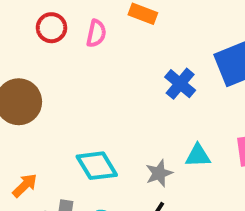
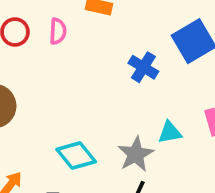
gray star: (159, 173) -> (136, 154), size x1.4

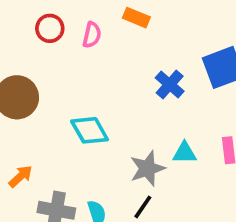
cyan diamond: (76, 156) -> (90, 130), moved

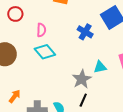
pink semicircle: (92, 35) -> (41, 30), moved
cyan diamond: (90, 130) -> (45, 52), moved

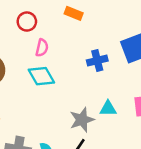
red circle: (15, 14) -> (27, 22), moved
blue cross: (85, 32) -> (97, 60), turned 35

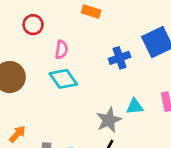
red circle: (27, 22) -> (33, 25), moved

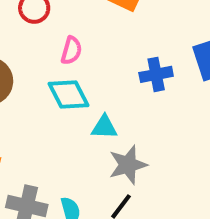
cyan triangle: (135, 106) -> (104, 127), moved

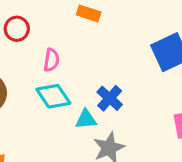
blue cross: (156, 74) -> (110, 98), moved, turned -30

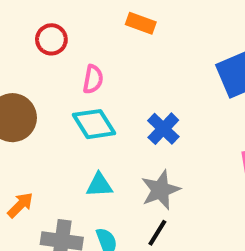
cyan triangle: (86, 119) -> (99, 185), moved

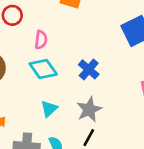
cyan triangle: (99, 185) -> (49, 109), turned -36

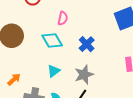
pink semicircle: (41, 40) -> (63, 18), moved

